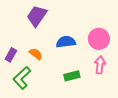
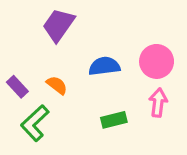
purple rectangle: (11, 55) -> (17, 87), turned -72

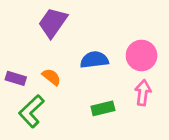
purple rectangle: (17, 87) -> (16, 78), turned -30

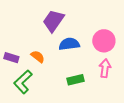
purple trapezoid: (53, 23) -> (53, 21), moved

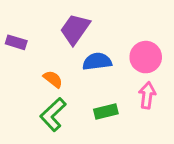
purple rectangle: (11, 58) -> (16, 42), moved
green L-shape: (23, 82) -> (53, 114), moved

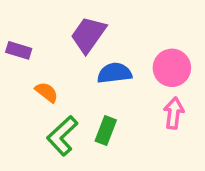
orange semicircle: (53, 79) -> (47, 92), moved
green rectangle: (106, 112) -> (106, 130), moved, turned -55

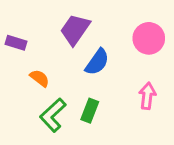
pink circle: (172, 68) -> (149, 38), moved
blue semicircle: (114, 73) -> (97, 62), turned 132

